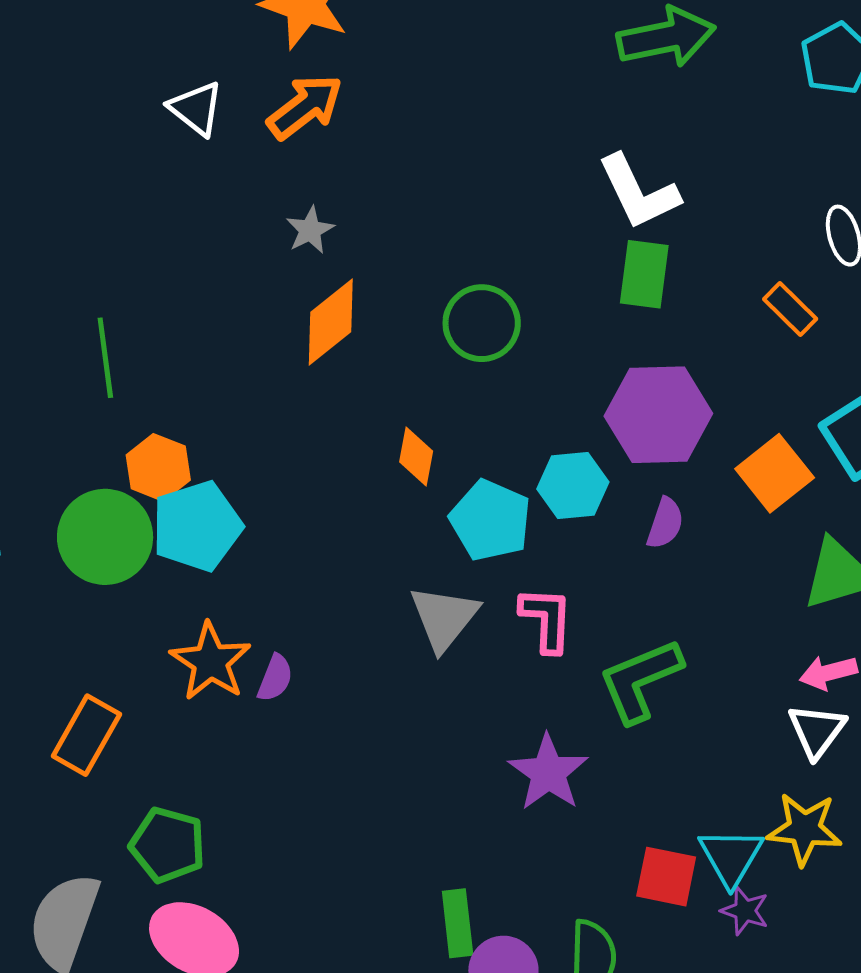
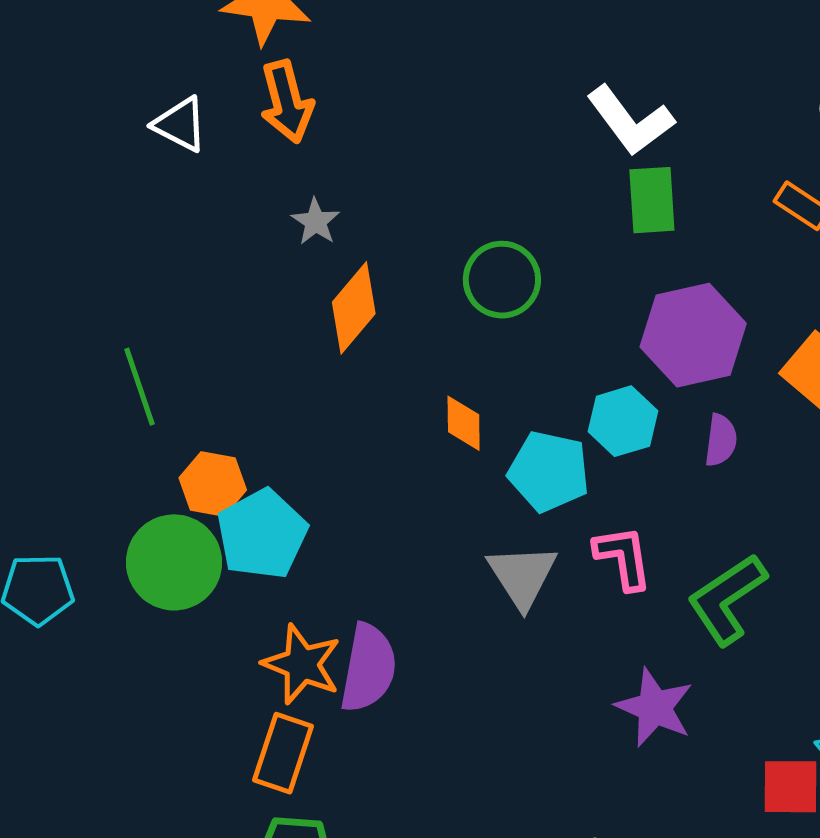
orange arrow: (305, 107) -> (287, 102), turned 124
purple semicircle: (275, 678) -> (368, 668), size x1.8
orange rectangle: (86, 735) -> (283, 753), moved

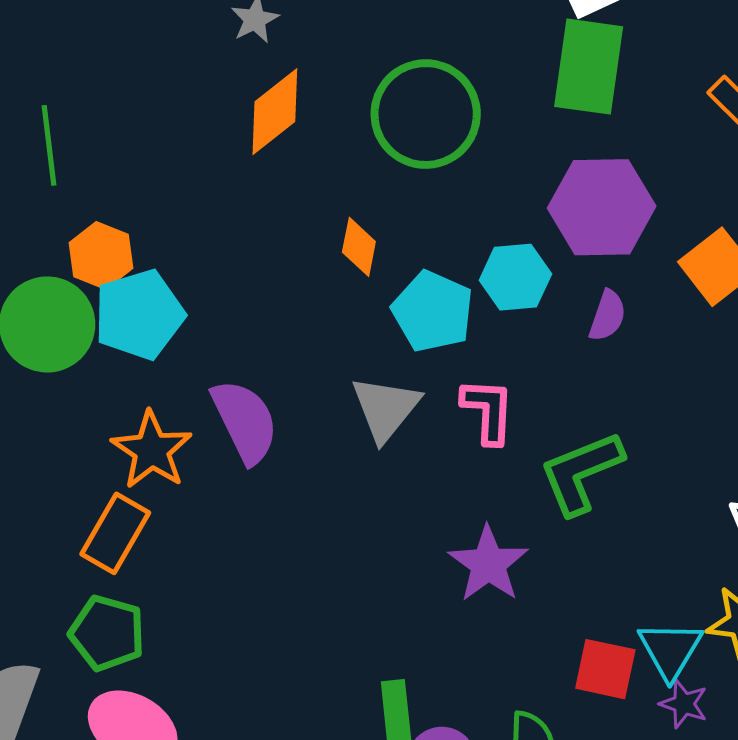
green rectangle: (652, 200) -> (589, 67), size x1.4
green circle: (502, 280) -> (426, 114), size x1.4
purple semicircle: (368, 668) -> (245, 421), moved, turned -48

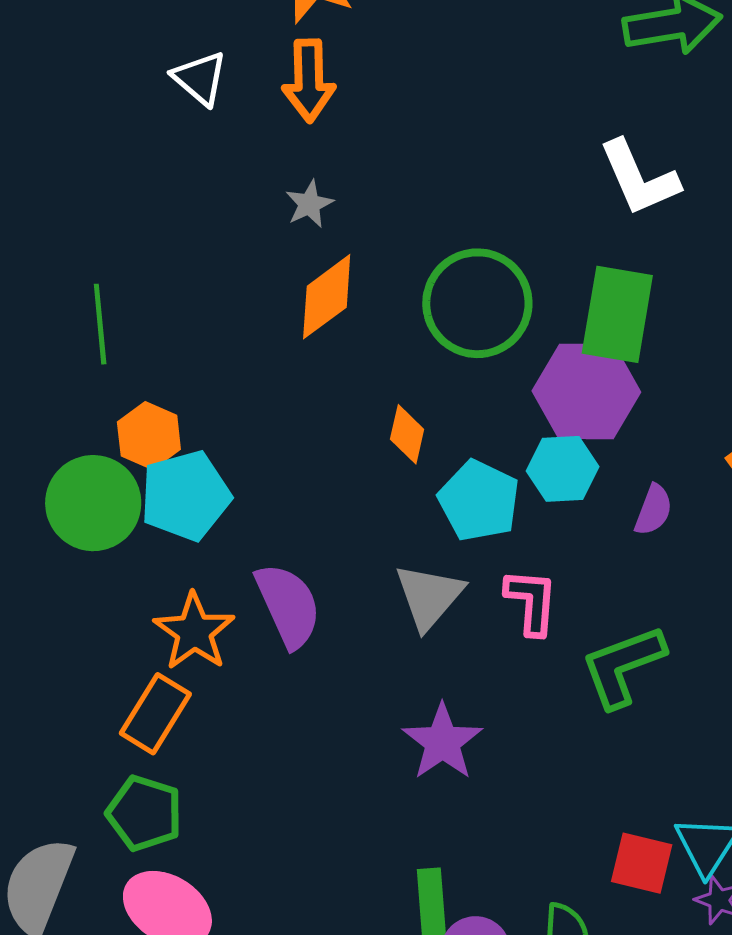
green rectangle: (589, 67) -> (617, 314), moved
purple hexagon: (602, 207) -> (586, 392), moved
purple star: (488, 564) -> (442, 742), moved

